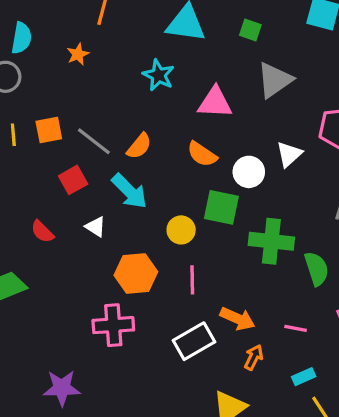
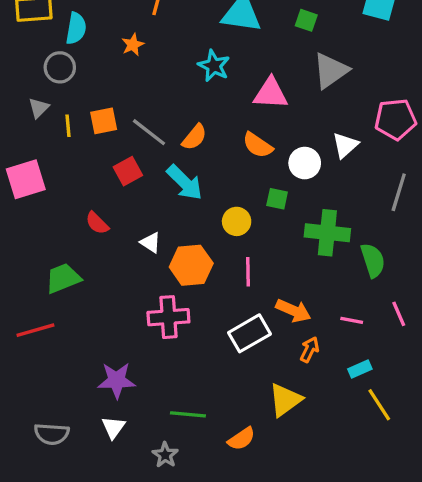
green square: (221, 207) -> (277, 199), size x0.6
white triangle: (96, 227) -> (151, 243), moved

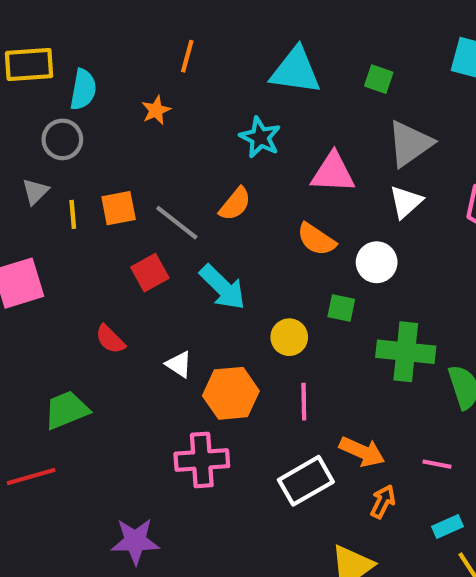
orange semicircle: (194, 137) -> (235, 204), moved
white triangle: (345, 145) -> (406, 202), moved

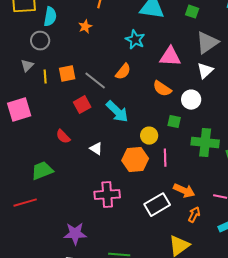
orange hexagon: (231, 393) -> (135, 160), moved
pink line: (304, 402) -> (165, 158), moved

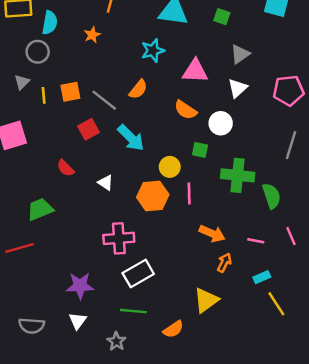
cyan star: (135, 40) -> (153, 51), turned 30
gray triangle: (207, 43) -> (240, 54), size x0.7
white rectangle: (157, 205) -> (138, 274), moved

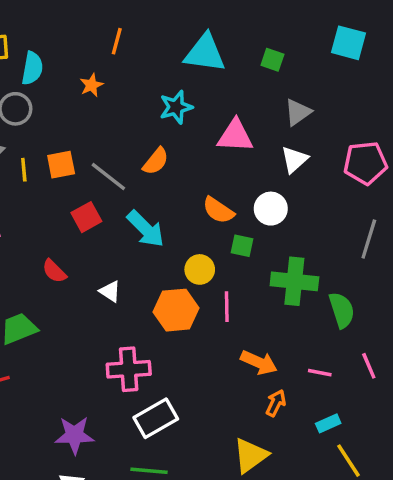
orange semicircle: (185, 110) -> (218, 210), moved

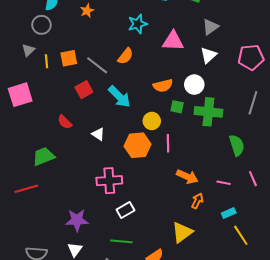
orange semicircle: (218, 210) -> (163, 86), turned -48
green cross: (294, 281) -> (208, 112), moved
white rectangle: (156, 418) -> (125, 210), size x0.7

